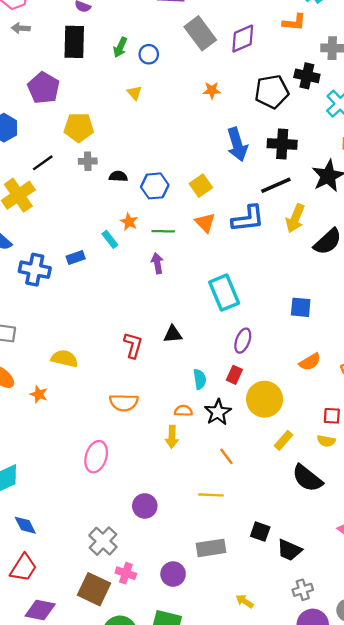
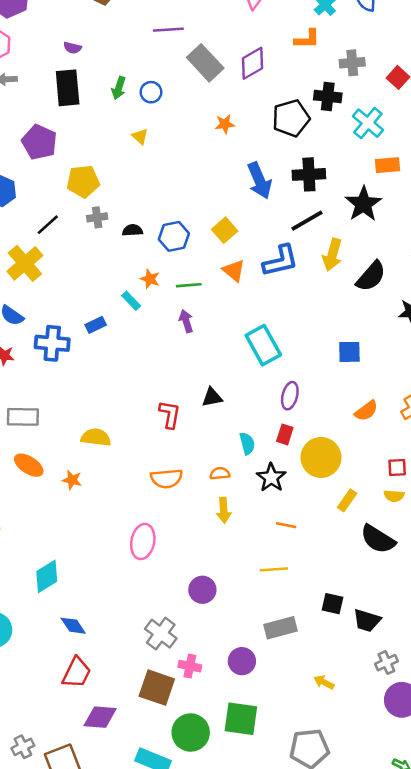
orange semicircle: (183, 411) -> (220, 473), moved
orange line: (226, 456) -> (286, 525), turned -36

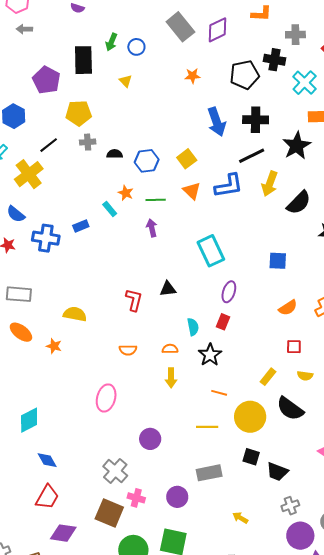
black rectangle: (68, 88) -> (83, 60), moved
yellow circle: (321, 457) -> (250, 417), moved
red square: (397, 467) -> (294, 347), moved
orange semicircle: (166, 478) -> (128, 350), size x0.7

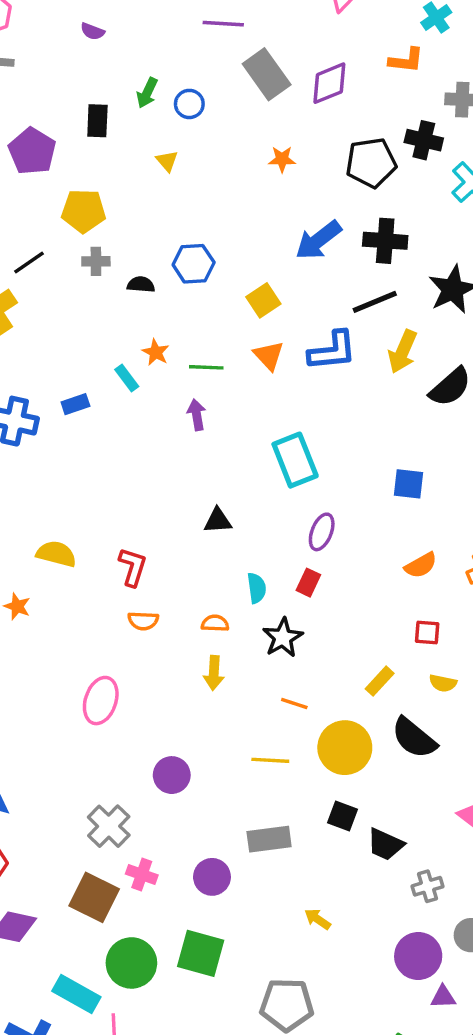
black rectangle: (83, 60) -> (97, 121), size x0.7
blue arrow: (217, 122) -> (318, 240), turned 68
blue hexagon: (147, 161) -> (194, 264), moved
red L-shape: (134, 300) -> (133, 567), moved
gray cross: (290, 506) -> (427, 886), moved

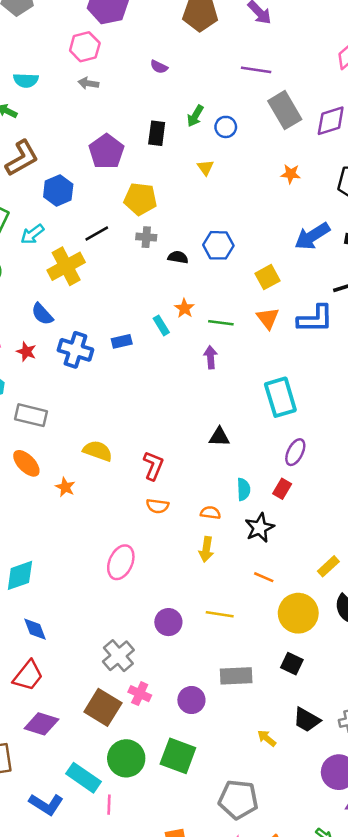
yellow line: (270, 760) -> (220, 614), moved
black trapezoid: (385, 844) -> (307, 720), moved

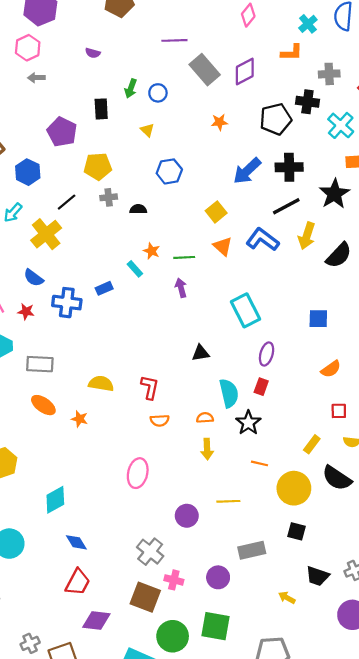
blue hexagon: (218, 245) -> (169, 171), moved
blue L-shape: (315, 319) -> (263, 240), turned -132
cyan semicircle: (243, 489) -> (229, 393), size x1.5

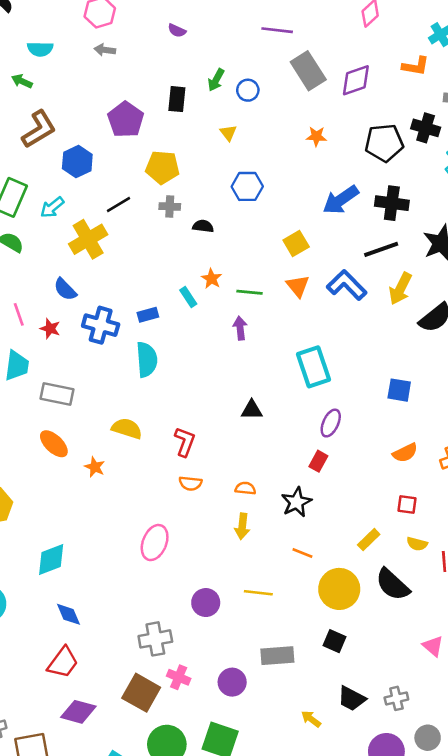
cyan semicircle: (229, 393) -> (147, 360), moved
gray cross: (150, 552) -> (155, 639), turned 32

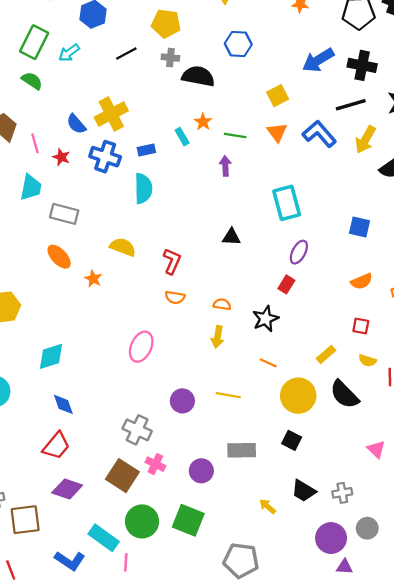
black semicircle: (203, 226) -> (198, 76), size x1.8
yellow cross: (88, 239) -> (111, 114), moved
gray cross: (155, 639) -> (137, 430), turned 32

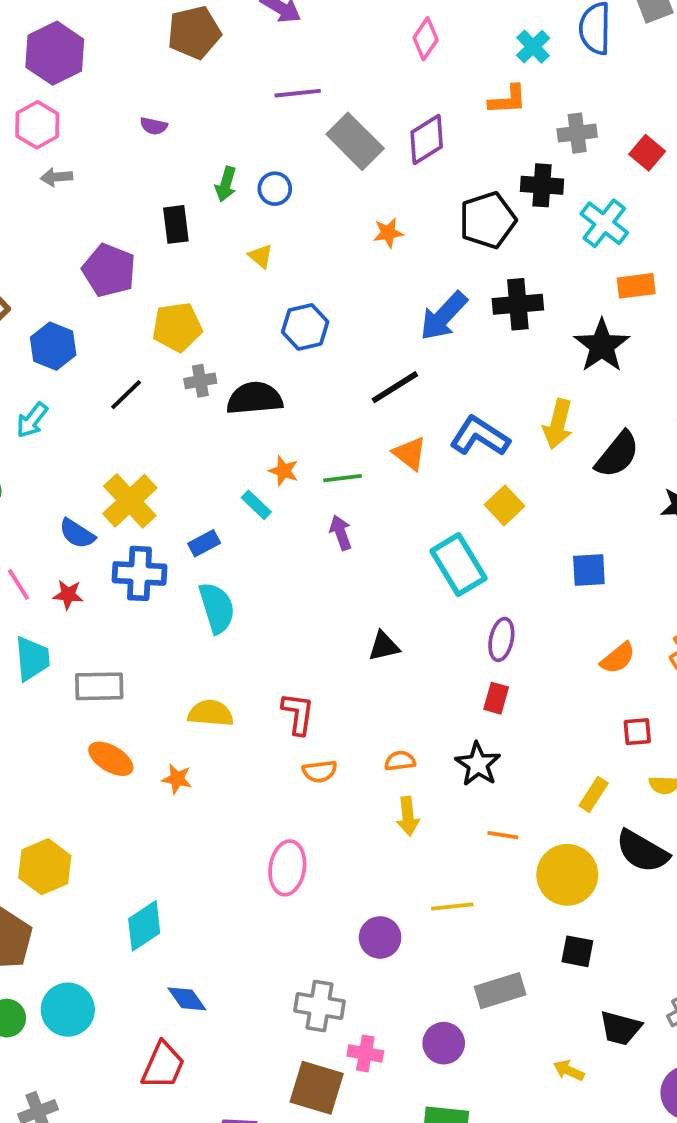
yellow square: (278, 96) -> (504, 505), moved
black line: (351, 105) -> (395, 387), moved
red trapezoid: (56, 446) -> (163, 1065), moved

